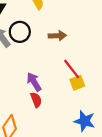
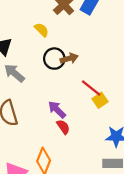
black circle: (20, 32) -> (54, 59), moved

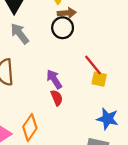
brown arrow: (69, 58) -> (67, 13), moved
yellow square: (100, 100) -> (99, 79), turned 35

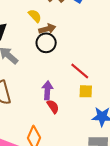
purple arrow: (54, 79) -> (47, 90), turned 48
yellow square: (99, 79) -> (86, 91), moved

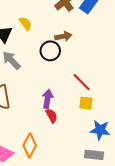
yellow semicircle: (35, 16) -> (25, 23), moved
brown arrow: (47, 29) -> (63, 36), moved

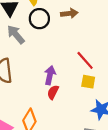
black circle: (50, 51) -> (39, 19), moved
red semicircle: (52, 116) -> (53, 92), turned -128

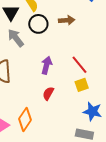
purple arrow: (50, 75) -> (47, 65), moved
yellow square: (88, 82) -> (82, 85), turned -32

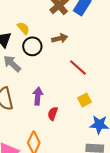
purple arrow: (47, 65) -> (38, 96), moved
red line: (80, 65) -> (78, 68), moved

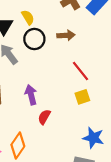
purple arrow: (38, 96) -> (31, 95), turned -30
yellow square: (84, 100) -> (82, 97), moved

